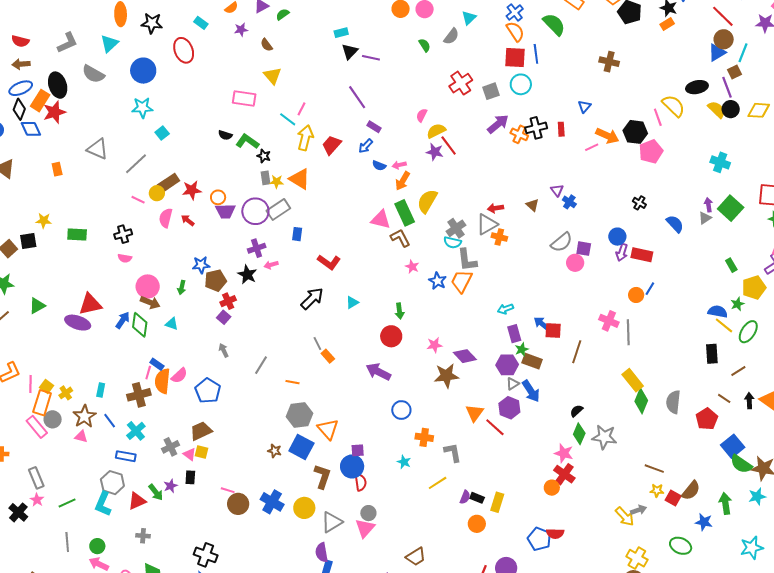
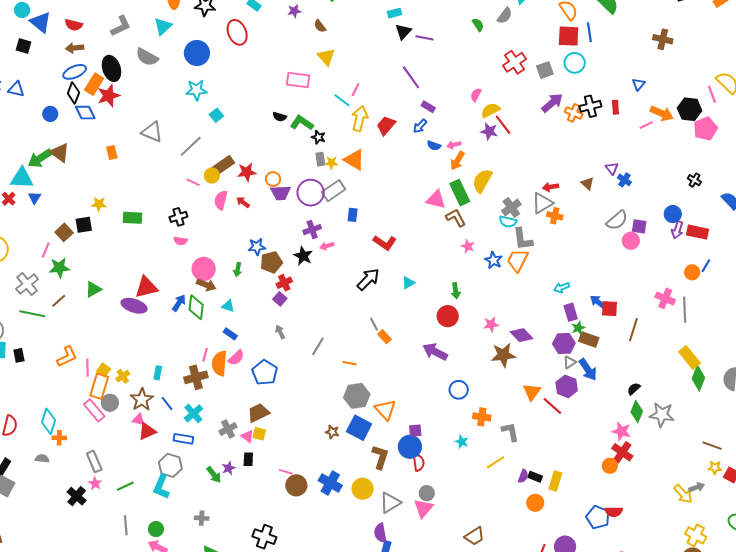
blue rectangle: (157, 364) -> (230, 334), moved
red triangle: (137, 501) -> (147, 431), moved

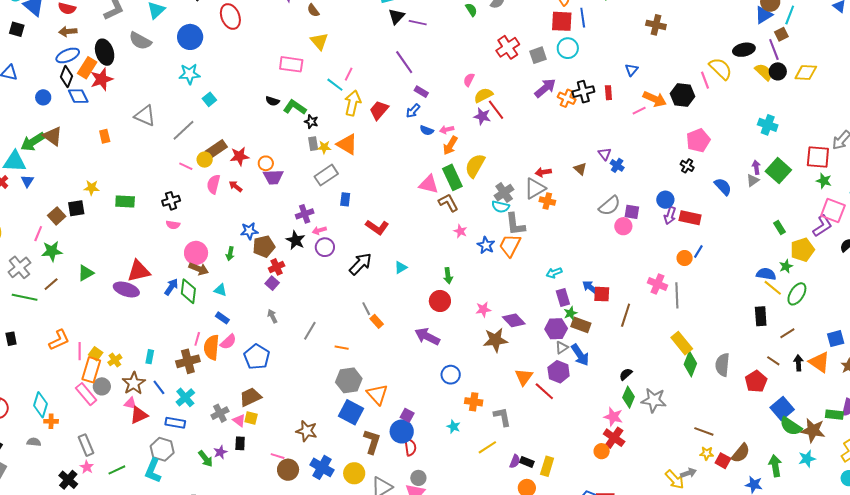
pink pentagon: (705, 129) -> (698, 140), moved
purple circle: (311, 193) -> (325, 247), moved, size x0.7
purple square: (415, 431) -> (407, 415), turned 32
brown star: (332, 432) -> (307, 431), moved, size x1.5

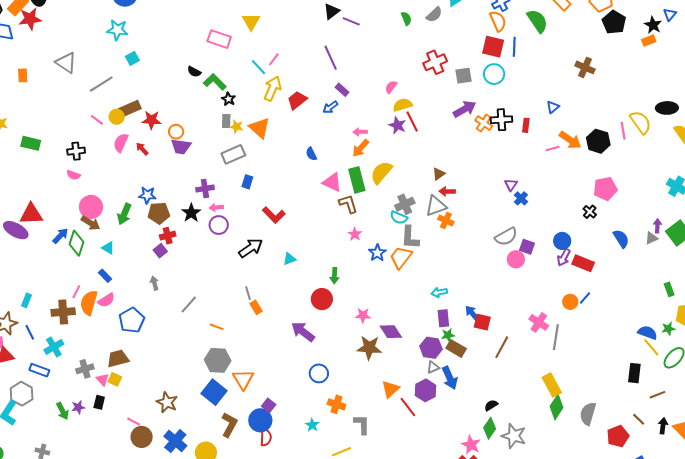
blue semicircle: (427, 130) -> (311, 154), moved, turned 32
brown triangle: (580, 169) -> (439, 174), moved, turned 32
green arrow: (230, 254) -> (124, 214), size x1.5

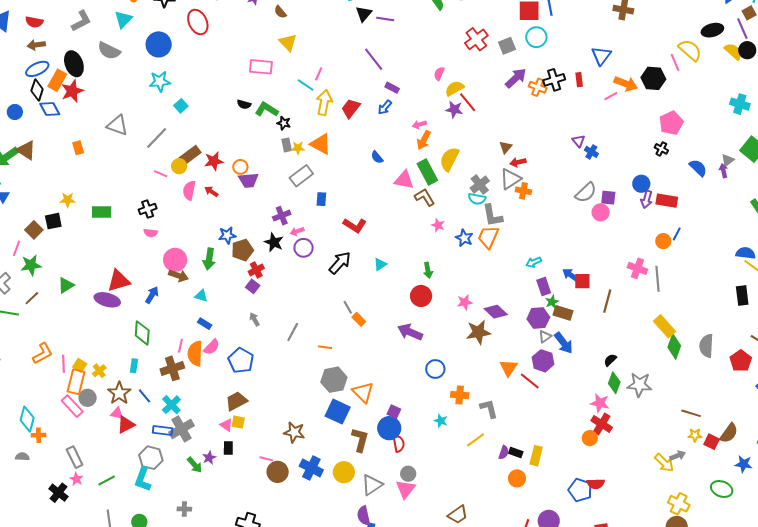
blue triangle: (553, 107) -> (601, 56), size x1.5
purple arrow: (657, 226) -> (723, 171), moved
green diamond: (76, 243) -> (142, 333), moved
gray cross: (85, 369) -> (182, 429), moved, size x1.4

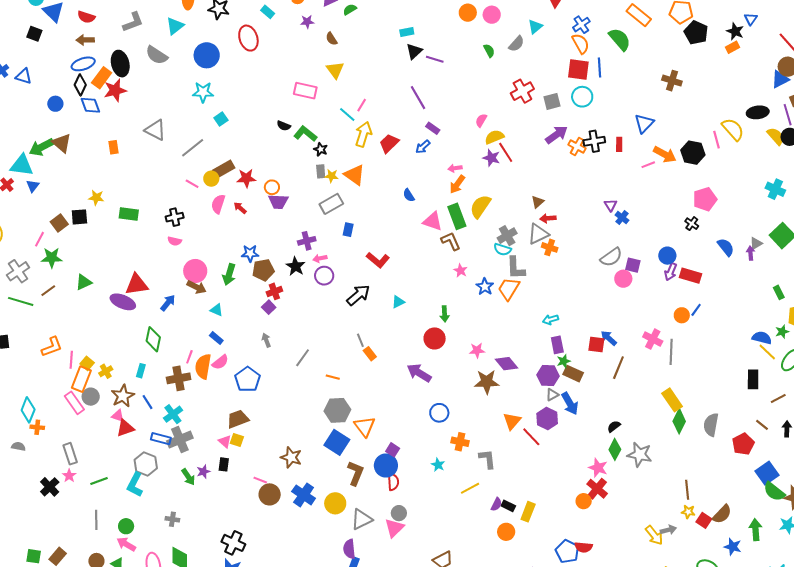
blue arrow: (571, 275) -> (609, 338), moved
brown line: (691, 413) -> (687, 490), turned 60

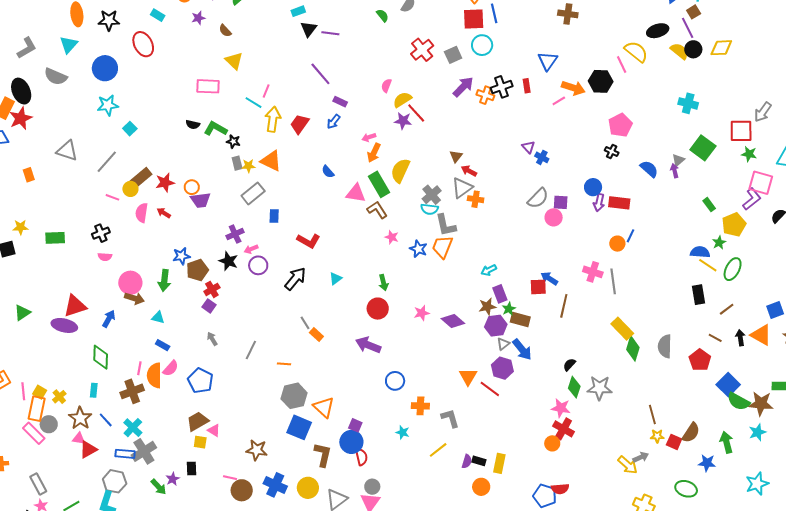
red arrow: (548, 218) -> (469, 171), turned 42
brown star: (487, 382) -> (487, 307), moved, size x0.7
pink triangle: (225, 441) -> (214, 430), moved

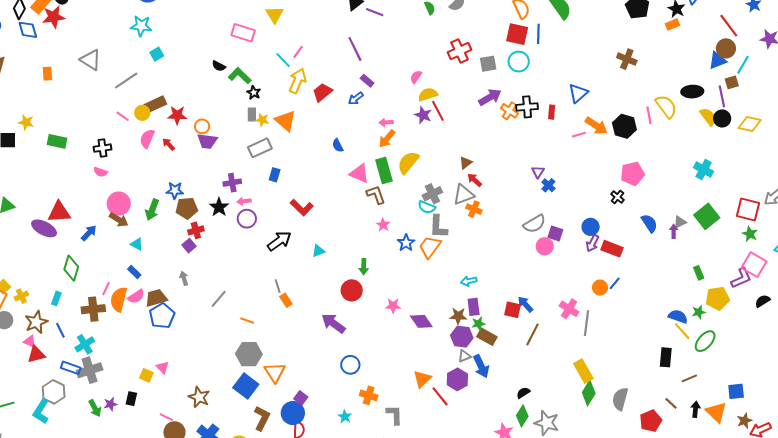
brown cross: (568, 14) -> (627, 59), moved
brown trapezoid: (198, 421) -> (156, 298), moved

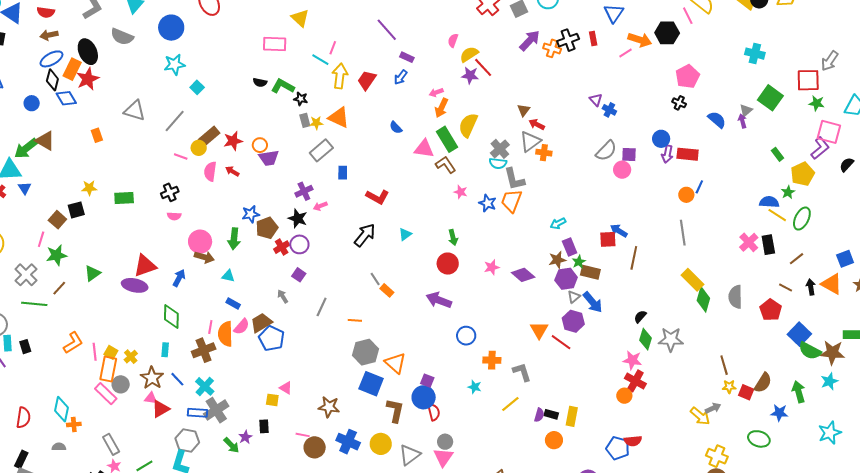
purple circle: (247, 219) -> (299, 244), moved
purple square: (189, 246) -> (299, 275), moved
pink cross: (569, 309) -> (749, 242), moved, turned 30

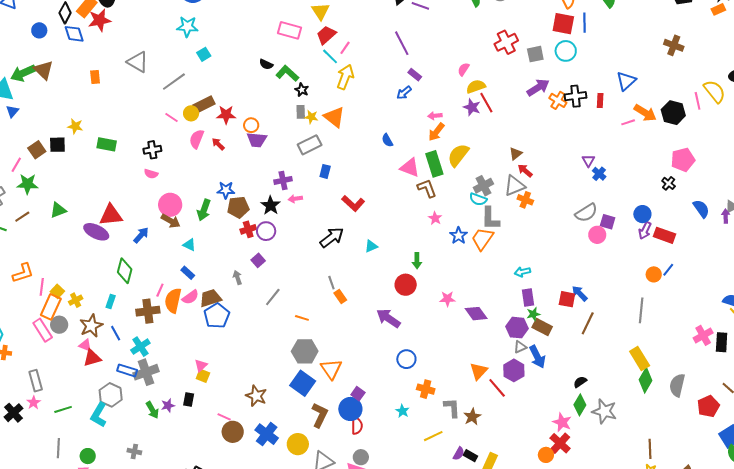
red trapezoid: (367, 80) -> (326, 35), moved
brown star: (557, 260) -> (472, 417), moved, turned -30
pink triangle: (286, 388) -> (201, 365), moved, turned 32

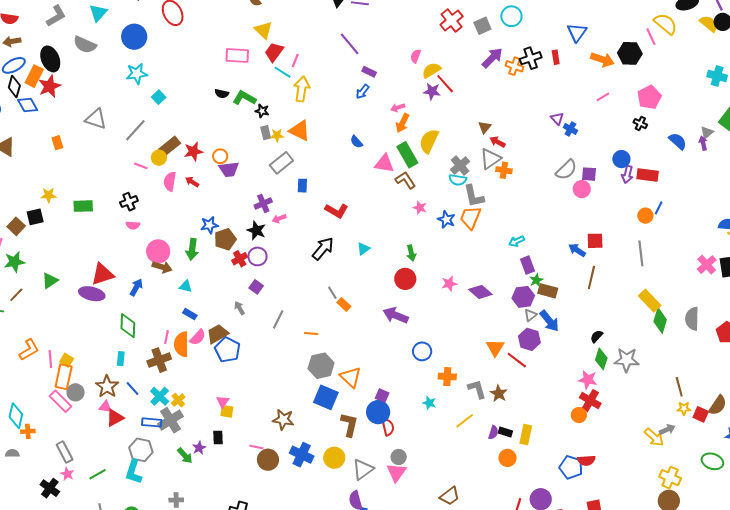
pink line: (628, 122) -> (603, 97), moved
red square: (567, 299) -> (595, 241), moved
yellow cross: (76, 300) -> (178, 400), moved

